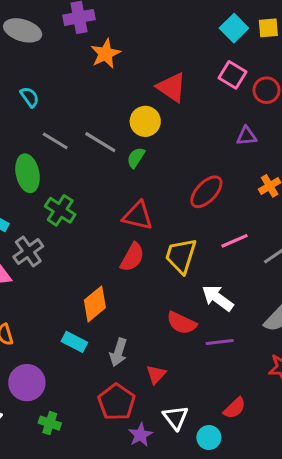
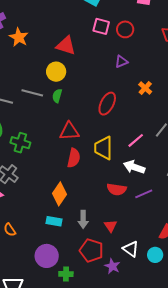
pink line: (234, 241) -> (136, 140), moved
purple circle: (27, 383) -> (47, 256), moved
green cross: (50, 423) -> (66, 274), moved

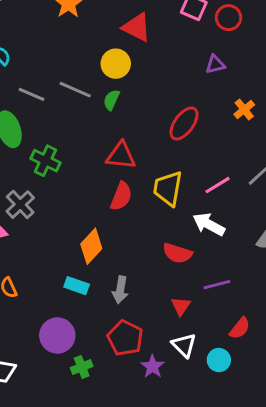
purple line: (144, 194) -> (217, 285), moved
red triangle: (111, 226) -> (181, 306), moved
green cross: (66, 274) -> (82, 367), turned -32

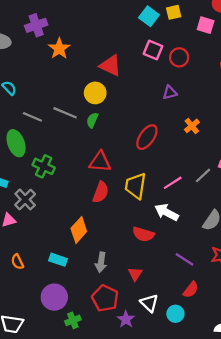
purple line: (217, 285) -> (184, 259), moved, turned 48
cyan rectangle: (77, 286) -> (58, 260), moved
red triangle: (181, 306) -> (135, 274), moved

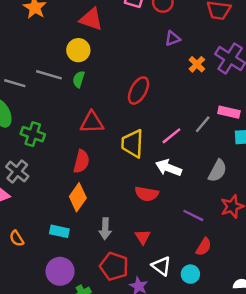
purple triangle: (170, 93) -> (173, 38), moved
orange cross: (192, 126) -> (197, 64), moved
red semicircle: (101, 192) -> (81, 161), moved

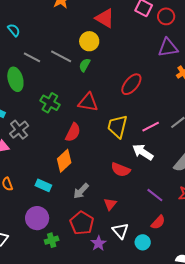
purple triangle: (173, 38) -> (168, 48), size x1.5
green cross: (33, 134) -> (50, 103), moved
gray arrow: (105, 229) -> (81, 191), turned 30

